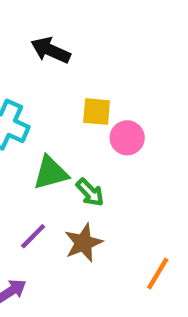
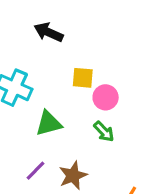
green arrow: (90, 192) -> (104, 132), moved

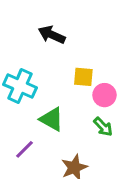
green triangle: (49, 123) -> (52, 119), turned 44
purple line: (36, 171) -> (25, 149), moved

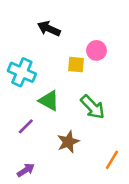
pink circle: (104, 95) -> (96, 50), moved
green arrow: (103, 127) -> (93, 107), size x1.5

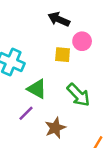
black arrow: (49, 29) -> (59, 19), moved
purple line: (26, 126) -> (26, 113), moved

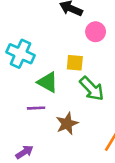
yellow square: (63, 55) -> (75, 63), moved
purple line: (26, 113) -> (36, 108), turned 42

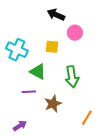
yellow square: (75, 63) -> (52, 47), moved
green arrow: (92, 89) -> (72, 77), turned 35

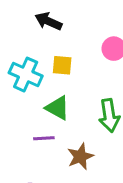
black arrow: (56, 15) -> (48, 21), moved
yellow square: (52, 47) -> (62, 65), moved

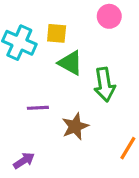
green triangle: (58, 108) -> (70, 63), moved

